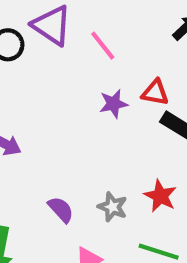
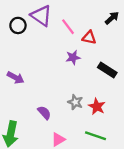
red triangle: (155, 93) -> (89, 38), moved
gray star: (113, 207) -> (75, 102), moved

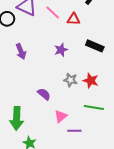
purple star: (73, 57) -> (61, 50), moved
purple arrow: (16, 78) -> (21, 51), moved, turned 49

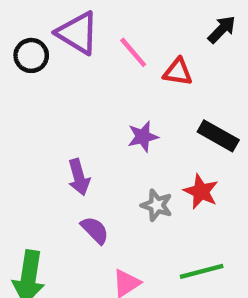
purple arrow: (21, 51) -> (79, 177), moved
red star: (91, 81) -> (201, 192), moved
green line: (94, 107) -> (202, 271), turned -30

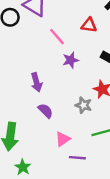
pink line: (133, 52) -> (57, 37), moved
gray star: (157, 205) -> (83, 105), moved

